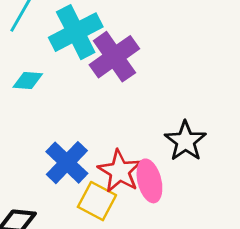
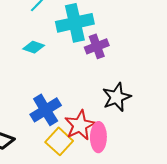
purple cross: (114, 57) -> (97, 46), size x0.7
black star: (185, 141) -> (117, 97), moved

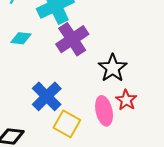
purple cross: (97, 46) -> (72, 39), moved, size x1.4
red star: (80, 125) -> (126, 100), moved, size x0.7

